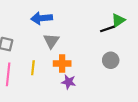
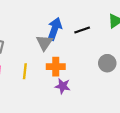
blue arrow: (42, 18) -> (55, 29), moved, turned 114
black line: (107, 29) -> (82, 30), moved

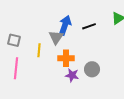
gray circle: (107, 63) -> (92, 69), moved
yellow line: (25, 71) -> (39, 50), moved

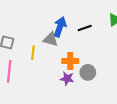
gray triangle: (56, 37) -> (51, 39), turned -49
orange cross: (66, 58) -> (70, 61), moved

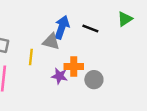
black line: (85, 28) -> (90, 28), turned 40
purple star: (67, 79) -> (59, 76), moved

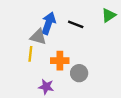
yellow line: (31, 57) -> (30, 54), moved
purple star: (59, 76) -> (46, 87), moved

